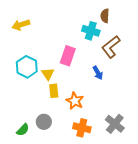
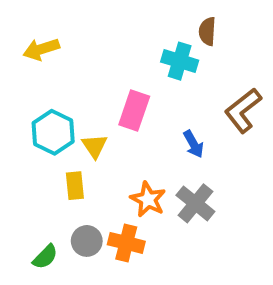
brown L-shape: (111, 47) -> (243, 110), moved
yellow rectangle: (54, 91) -> (75, 186), moved
gray cross: (115, 124) -> (195, 203), moved
orange cross: (82, 128) -> (126, 243), moved

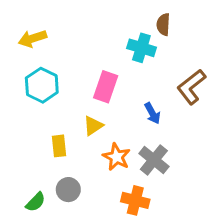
cyan hexagon: (53, 132) -> (42, 85), moved
yellow triangle: (95, 146) -> (93, 126), moved, turned 30
orange cross: (126, 243) -> (135, 200), moved

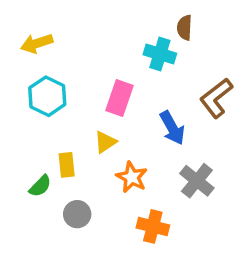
blue arrow: (152, 113) -> (172, 128), size x1.4
gray cross: (154, 160) -> (197, 181), moved
green semicircle: (36, 202) -> (40, 186), moved

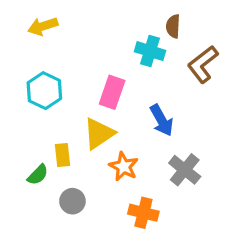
yellow arrow: (37, 43) -> (43, 26), moved
brown L-shape: (216, 98) -> (203, 64), moved
yellow triangle: (105, 142) -> (99, 134), size x1.5

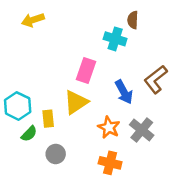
brown L-shape: (203, 64) -> (156, 79), moved
cyan hexagon: (44, 91) -> (18, 106), moved
orange star: (124, 167) -> (109, 127), moved

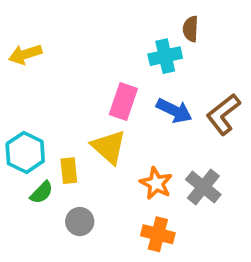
yellow arrow: (33, 20) -> (25, 54), moved
cyan cross: (115, 39) -> (165, 56), turned -30
blue arrow: (124, 92) -> (174, 111), moved, turned -35
yellow triangle: (76, 102) -> (109, 147), turned -44

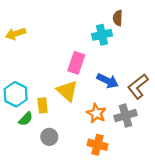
blue arrow: (174, 111) -> (108, 81), moved
brown L-shape: (223, 114) -> (138, 86), moved
gray cross: (203, 187) -> (126, 116), turned 35

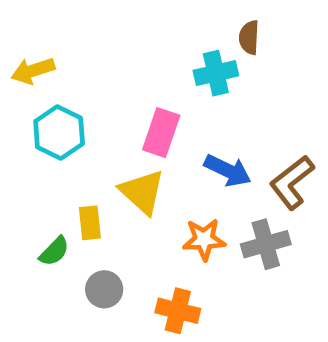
cyan hexagon: (16, 94) -> (59, 133), moved
orange star: (96, 113) -> (204, 239), turned -30
orange cross: (97, 145) -> (178, 311), moved

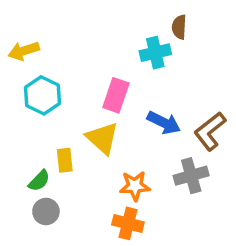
orange star: (204, 239) -> (135, 186), moved
gray circle: (104, 289) -> (46, 211), moved

